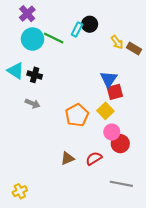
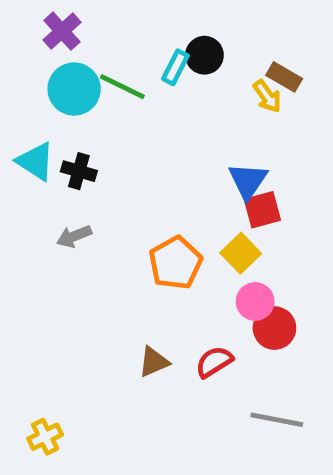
brown rectangle: (134, 49) -> (284, 77), moved
gray arrow: (33, 103) -> (74, 236), turned 136

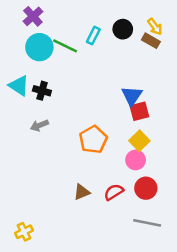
black circle: (204, 55) -> (123, 29), moved
yellow arrow: (267, 96) -> (155, 27), moved
yellow square: (241, 253) -> (139, 141), moved
red circle: (274, 328) -> (146, 188), moved

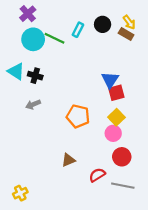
orange pentagon: (93, 139) -> (78, 116), turned -30
red semicircle: (114, 192) -> (97, 175), moved

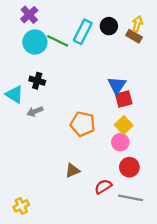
yellow arrow: (129, 22) -> (137, 24), turned -128
cyan rectangle: (78, 30) -> (83, 32), size x1.5
cyan triangle: (16, 71) -> (14, 94), moved

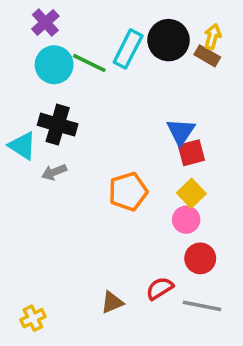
black circle: (109, 26) -> (169, 40), size x1.5
black cross: (37, 81) -> (58, 125), size x1.5
orange pentagon: (83, 124) -> (128, 191), turned -30
brown triangle: (72, 171) -> (112, 302), moved

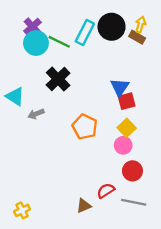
purple cross: (45, 22) -> (33, 27), moved
black cross: (58, 125) -> (58, 79), moved, turned 30
orange pentagon: (128, 191) -> (85, 127), turned -30
brown triangle: (112, 302) -> (84, 206), moved

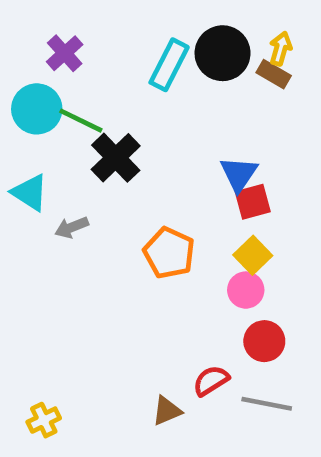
green line: (59, 42) -> (81, 121), moved
cyan circle: (36, 43) -> (37, 109), moved

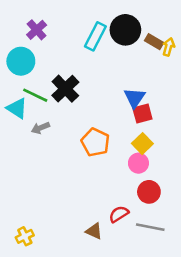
yellow arrow: (281, 49) -> (169, 47), moved
green line: (81, 121) -> (35, 95), moved
brown triangle: (167, 411) -> (94, 231), turned 48

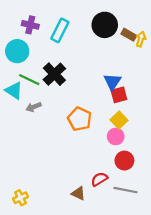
purple cross: (37, 30) -> (30, 25), turned -35
cyan rectangle: (95, 36) -> (60, 30), moved

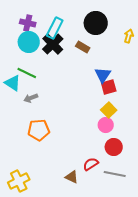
brown rectangle: (129, 35) -> (83, 47), moved
cyan circle: (17, 51) -> (29, 42), moved
black cross: (54, 74) -> (53, 44), moved
orange pentagon: (80, 119) -> (39, 130), moved, turned -30
yellow cross: (20, 198) -> (19, 181), size x1.5

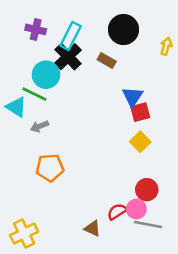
cyan circle: (29, 42) -> (46, 75), moved
pink circle: (106, 125) -> (136, 209), moved

